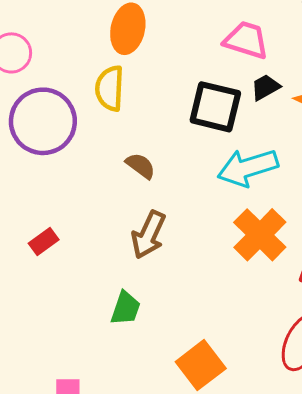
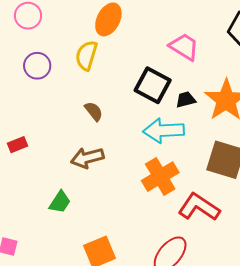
black trapezoid: (265, 87) -> (186, 100), moved
purple circle: (43, 121) -> (37, 66), size x0.6
brown arrow: (148, 235) -> (87, 158), turned 36

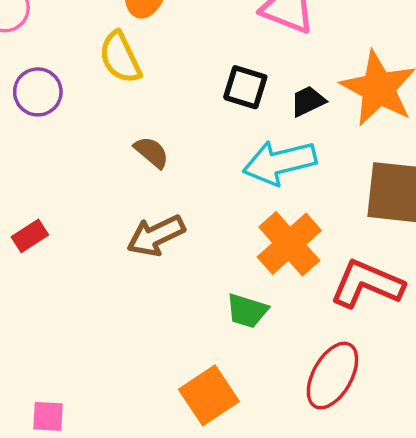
yellow semicircle: (86, 55) -> (120, 57), turned -32
black square: (153, 85) -> (245, 87), size x0.7
green trapezoid: (60, 202) -> (247, 311), moved, turned 85

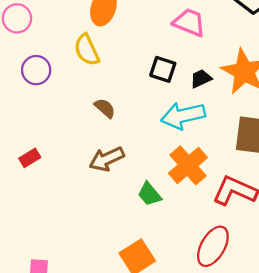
green trapezoid: (247, 311) -> (149, 194), moved, turned 32

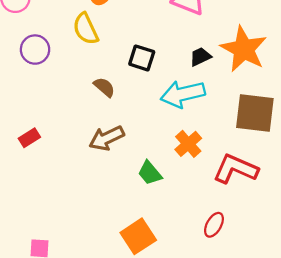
black square: (163, 69) -> (142, 58), moved
orange cross: (188, 165) -> (188, 144), size x0.7
red ellipse: (213, 246) -> (214, 225), size x0.6

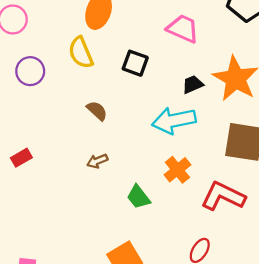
black square: (142, 58) -> (135, 63), moved
brown arrow: (107, 138) -> (97, 161), size x0.6

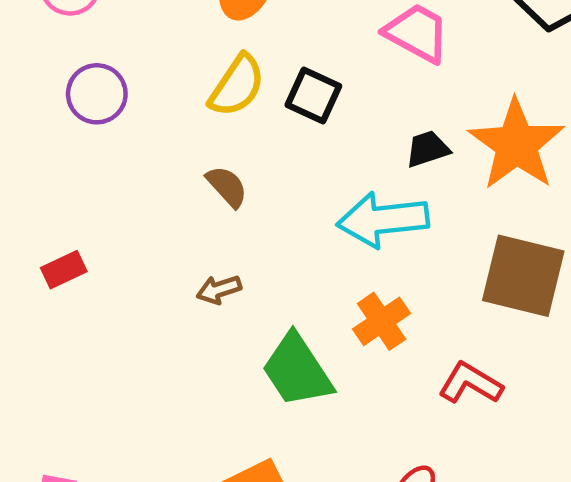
yellow semicircle: (81, 53) -> (237, 86), moved, turned -128
red L-shape: (223, 196) -> (470, 383), size x0.7
green trapezoid: (138, 197) -> (297, 370), size x1.5

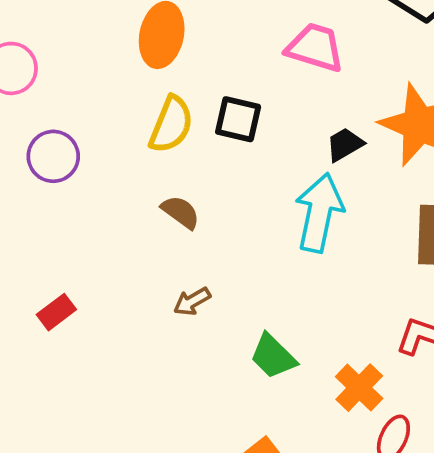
cyan arrow: (383, 220) -> (319, 213), turned 120
orange cross: (382, 321) -> (359, 388), moved
green trapezoid: (297, 370) -> (273, 356), size x0.7

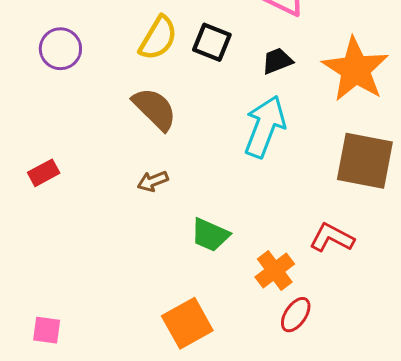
black trapezoid: (345, 144) -> (277, 61), moved
brown semicircle: (181, 212) -> (155, 109), size x1.5
green trapezoid: (273, 356) -> (210, 235), turned -30

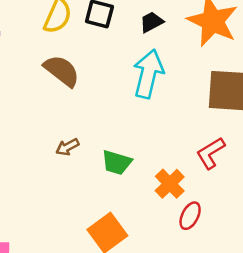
brown arrow: (153, 181) -> (67, 147), moved
red L-shape: (332, 238) -> (211, 153), turned -52

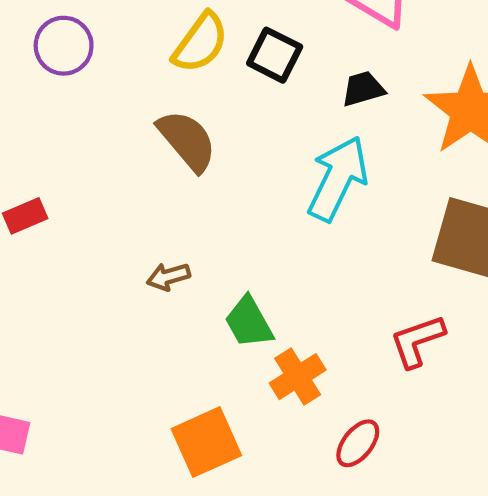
green trapezoid: (117, 163) -> (249, 322), turned 32
orange cross: (170, 184) -> (298, 377), moved

